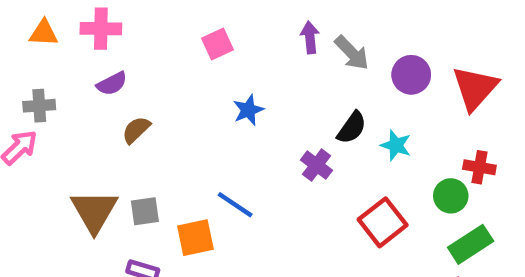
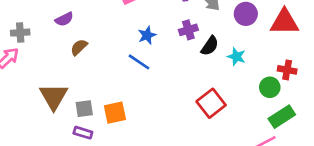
red triangle: (475, 88) -> (284, 22), turned 48
purple cross: (317, 165) -> (188, 30), moved, turned 36
blue line: (235, 205) -> (139, 62), moved
gray square: (145, 211) -> (84, 109), moved
red square: (383, 222) -> (211, 103), moved

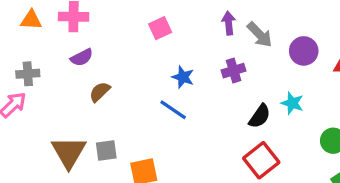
blue star: (147, 35) -> (183, 77), turned -30
black semicircle: (210, 46) -> (260, 116), moved
gray square: (84, 109) -> (106, 151), moved

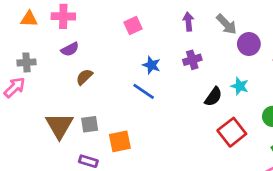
gray arrow: (260, 35) -> (227, 24), moved
red square: (261, 160) -> (232, 132), moved

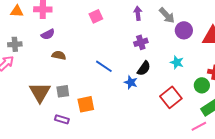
blue star: (151, 65) -> (131, 82), moved
brown semicircle: (84, 77) -> (59, 55), turned 56
black semicircle: (213, 97) -> (144, 68), moved

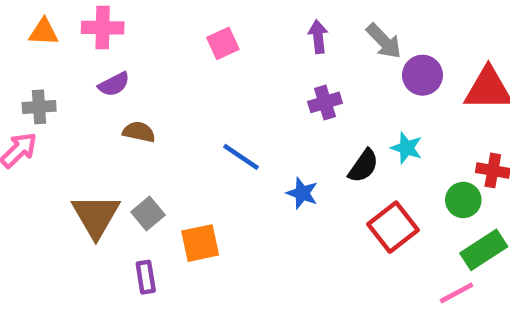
black semicircle: (144, 68) -> (363, 166), moved
gray square: (63, 91) -> (148, 214), turned -32
purple rectangle: (62, 119) -> (146, 277), turned 64

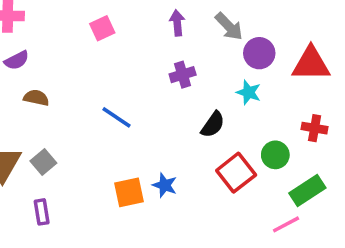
cyan star: (407, 148) -> (249, 92), moved
blue star: (302, 193) -> (165, 185), moved
green circle: (463, 200) -> (275, 155), moved
orange square: (200, 243) -> (129, 192), moved

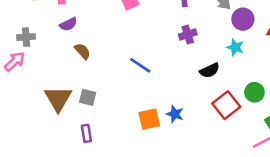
brown semicircle: (36, 98) -> (83, 51), turned 36
black semicircle: (213, 125) -> (210, 70), turned 30
gray square: (43, 162) -> (88, 97), turned -36

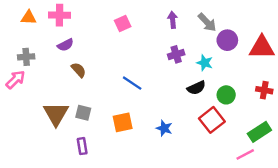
cyan star: (235, 47) -> (205, 63), moved
green circle: (254, 92) -> (226, 95), moved
orange square: (149, 119) -> (123, 122), moved

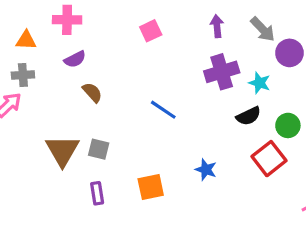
orange triangle: (29, 18) -> (26, 40), moved
purple cross: (176, 54) -> (222, 72), size x1.5
orange square: (123, 122) -> (151, 187), moved

